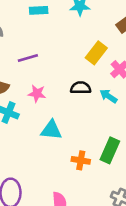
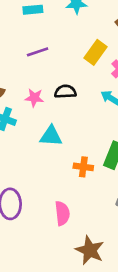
purple line: (28, 58) -> (38, 52), moved
black semicircle: (81, 88) -> (65, 92), moved

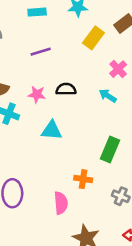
yellow rectangle: (96, 52) -> (93, 38), moved
orange cross: (83, 167) -> (83, 179), moved

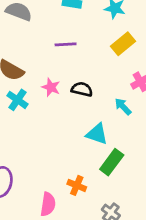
cyan triangle: (52, 130) -> (97, 134), moved

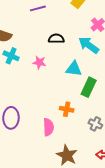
pink star: (51, 87) -> (39, 62), moved
cyan arrow: (123, 106) -> (89, 45), size x1.5

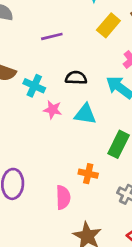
cyan cross: (11, 56) -> (34, 86), moved
cyan triangle: (74, 69) -> (85, 114), moved

